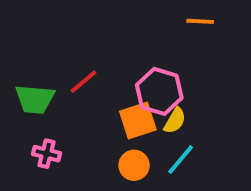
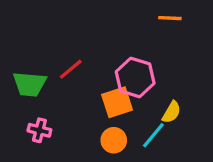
yellow semicircle: (175, 121) -> (172, 112), moved

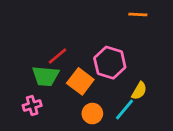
green trapezoid: (30, 84) -> (46, 76), moved
orange square: (117, 102) -> (80, 81), moved, turned -35
pink cross: (39, 130) -> (32, 105), turned -30

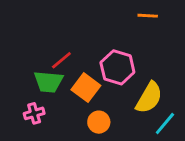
yellow semicircle: (139, 91) -> (149, 98), size x1.6
cyan line: (124, 109) -> (165, 124), moved

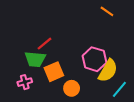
orange line: (148, 16) -> (107, 11), turned 32
pink hexagon: (117, 67) -> (94, 59), moved
orange square: (86, 88) -> (54, 72), moved, turned 30

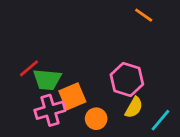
red line: (45, 44) -> (29, 68), moved
yellow semicircle: (108, 71) -> (134, 107), moved, size x0.7
pink cross: (25, 82) -> (50, 110), moved, size x1.5

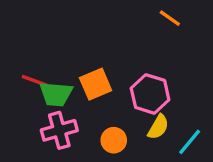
red line: (29, 68) -> (35, 81), turned 60
orange square: (72, 96) -> (96, 84), moved

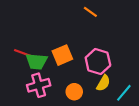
orange line: (170, 18) -> (90, 12), moved

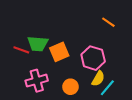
orange line: (90, 12) -> (108, 22), moved
green trapezoid: (36, 61) -> (38, 44), moved
cyan line: (124, 93) -> (107, 88), moved

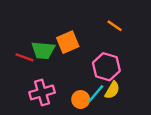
orange line: (108, 22) -> (115, 26), moved
orange square: (59, 52) -> (68, 42), moved
cyan line: (107, 88) -> (96, 94), moved

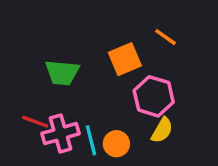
orange square: (68, 42) -> (125, 59), moved
red line: (24, 57) -> (35, 122), moved
cyan line: (96, 94) -> (91, 140), moved, turned -54

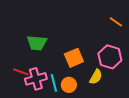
orange line: (166, 37) -> (116, 22), moved
orange square: (125, 59) -> (74, 58), moved
pink hexagon: (154, 96) -> (110, 57), moved

